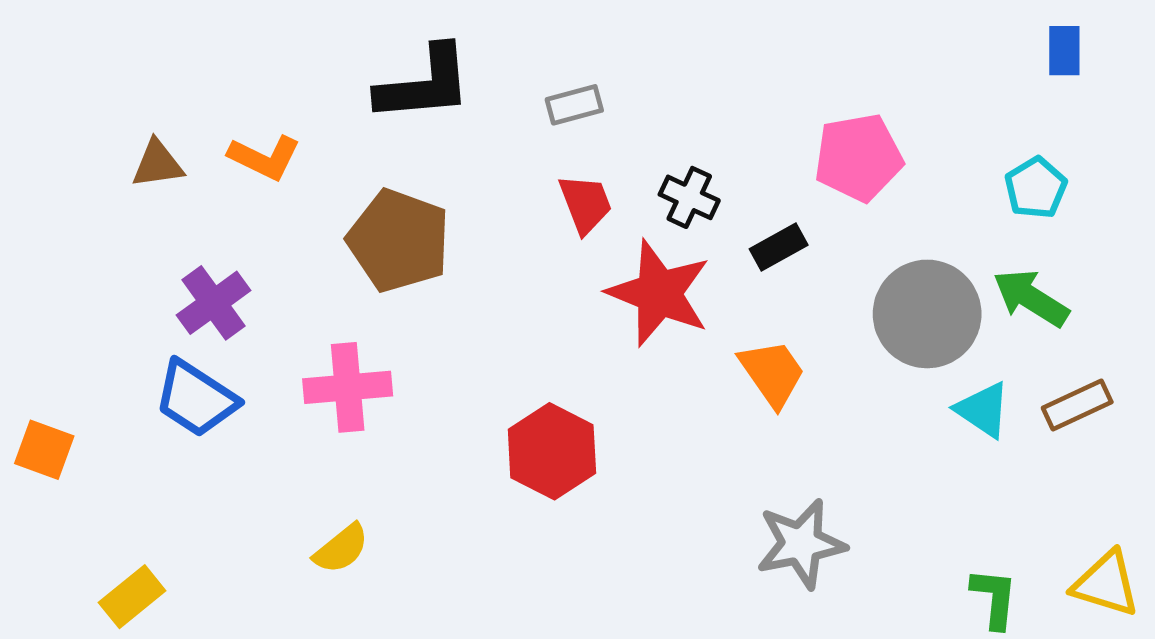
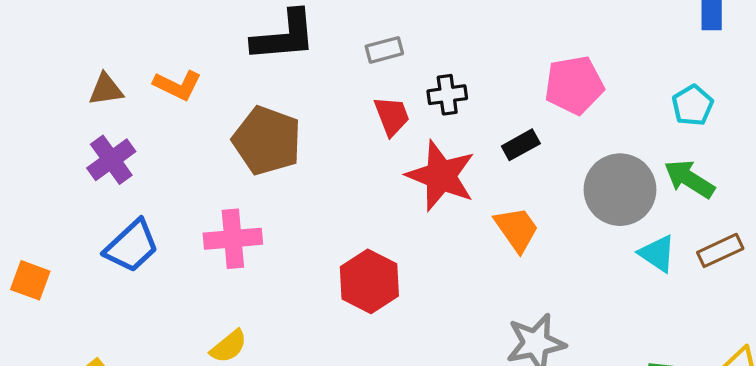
black cross: (689, 197) -> (447, 95), moved, turned -33
purple cross: (213, 303) -> (111, 160), moved
blue trapezoid: (196, 399) -> (132, 246), turned -76

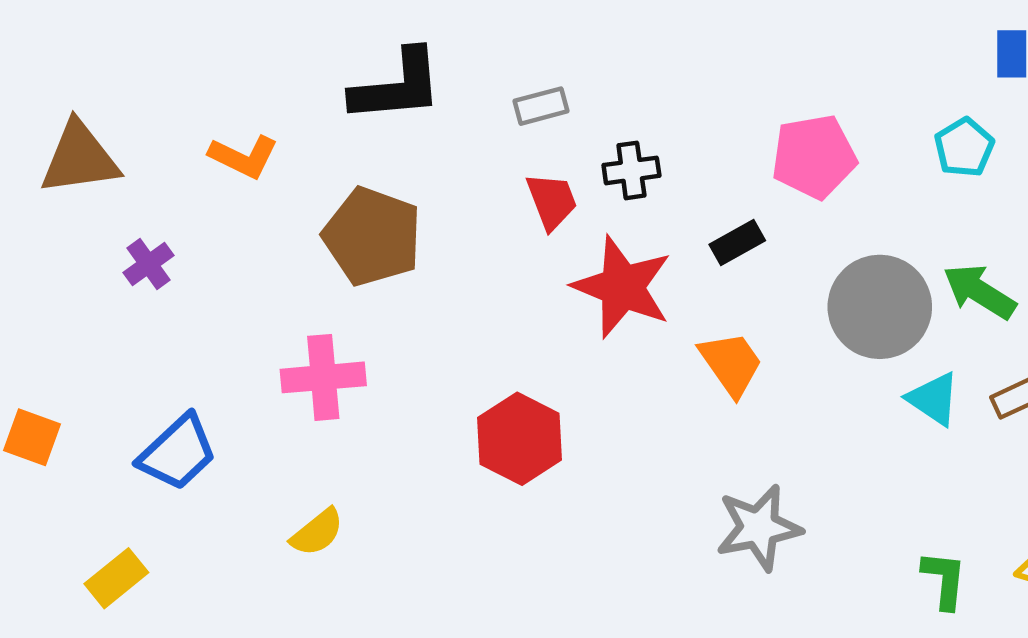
brown triangle: (106, 89) -> (80, 158), moved, size x1.6
cyan pentagon: (693, 105) -> (964, 147), moved
purple cross: (111, 160) -> (149, 264), size x0.7
blue trapezoid: (132, 246) -> (178, 453), moved

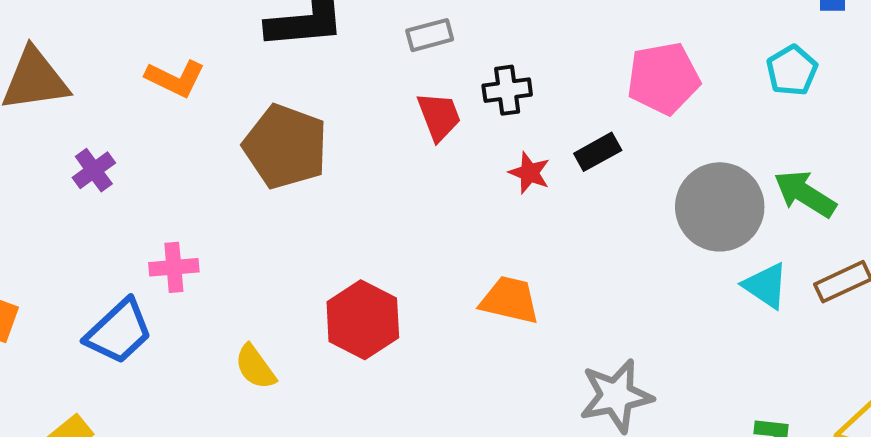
red star: (622, 287) -> (529, 173), moved, size x0.5
orange trapezoid: (731, 364) -> (510, 300), moved, turned -42
pink cross: (323, 377) -> (174, 267), moved, size x0.7
red hexagon: (520, 439) -> (363, 320), moved
yellow semicircle: (317, 532) -> (255, 367), moved, turned 93

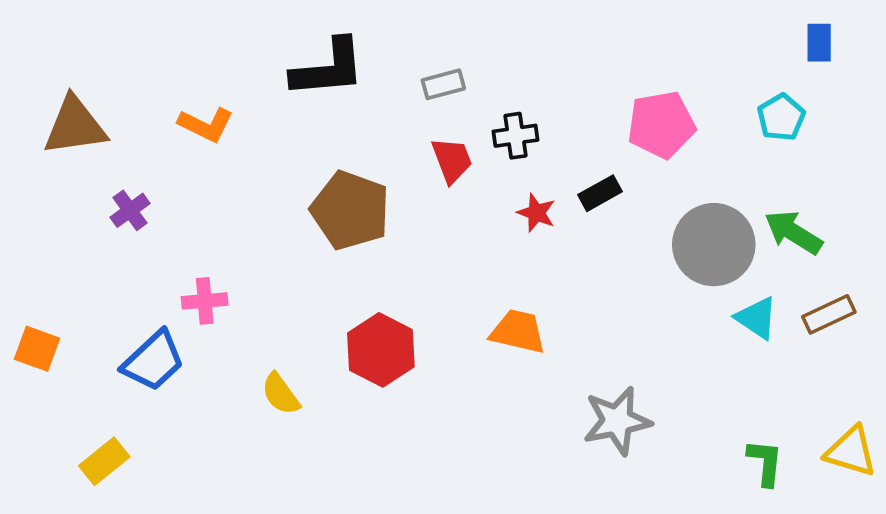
brown pentagon: (285, 147) -> (350, 210), moved

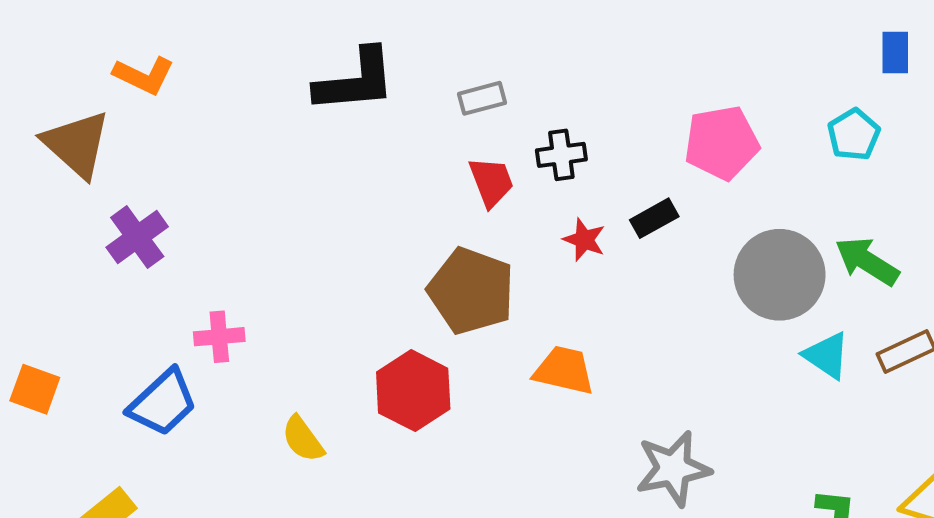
orange L-shape: (206, 125) -> (144, 75), moved
brown triangle: (75, 126) -> (77, 144), turned 50
purple cross: (130, 210) -> (137, 237), size x1.4
brown pentagon: (350, 210) -> (471, 291), moved

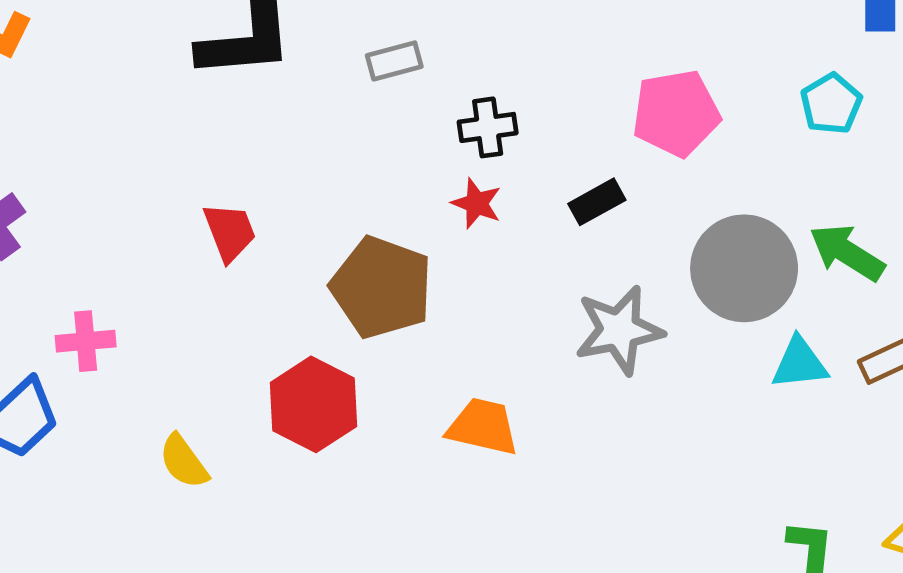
red trapezoid: (491, 182) -> (230, 232), moved
red star: (584, 240) -> (477, 203), moved
cyan triangle: (827, 356) -> (799, 363), turned -40
orange trapezoid: (564, 370) -> (483, 427), moved
gray star: (673, 469) -> (619, 330), moved

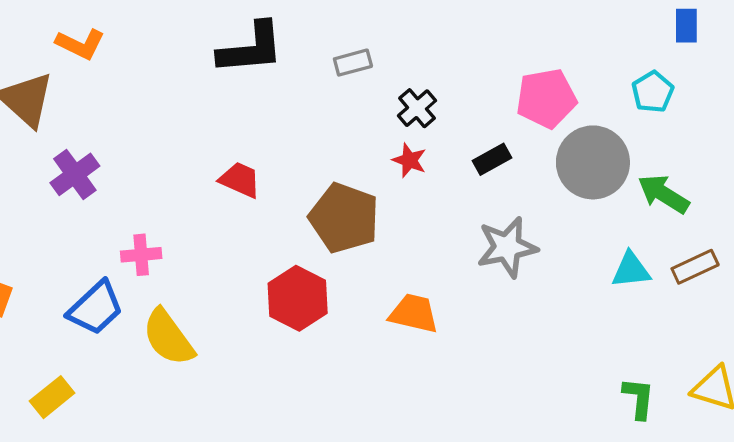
black cross: (488, 127) -> (417, 108), turned -33
red trapezoid: (230, 232) -> (240, 180), turned -45
gray circle: (744, 268) -> (593, 162), moved
yellow semicircle: (184, 461) -> (168, 337), moved, size x1.5

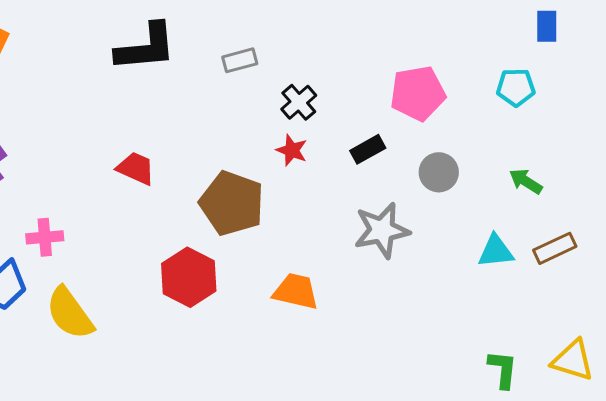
cyan pentagon: (653, 92) -> (516, 87), turned 30
gray circle: (593, 162) -> (439, 172), moved, size x0.6
green arrow: (664, 194) -> (526, 181), size x0.7

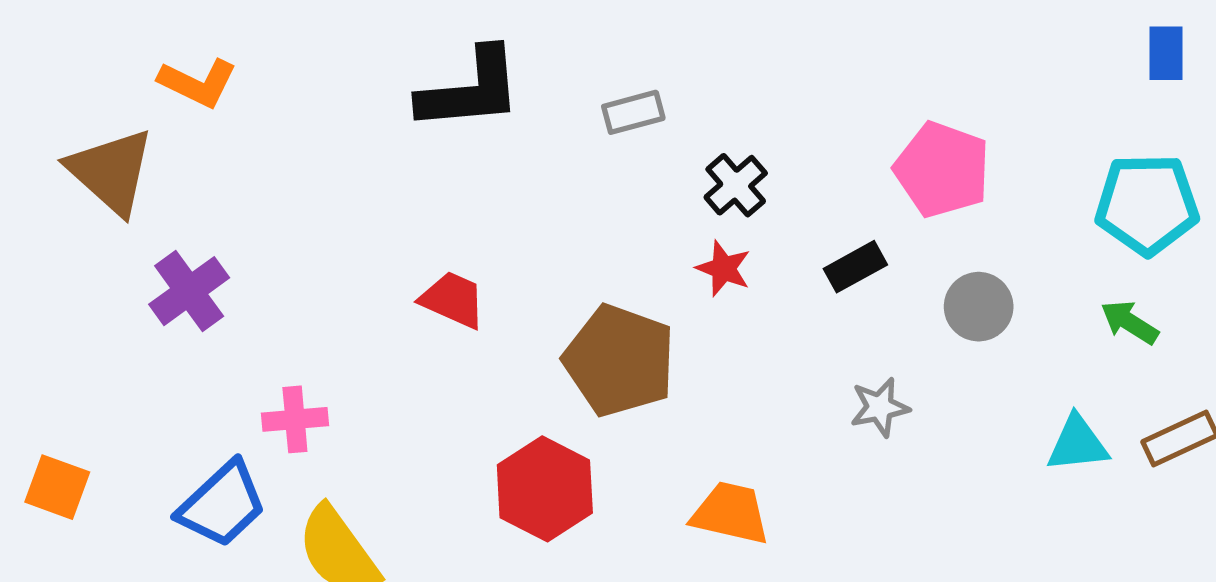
cyan pentagon: (516, 87) -> (1147, 204), moved, size x1.5
pink pentagon: (418, 93) -> (942, 170), turned 30
gray star: (382, 230) -> (880, 407), size x0.6

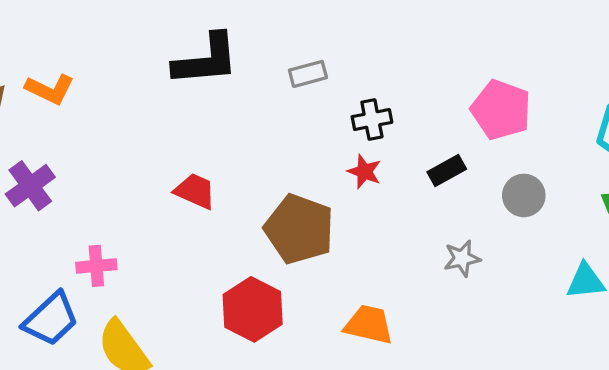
orange L-shape: (198, 83) -> (50, 89), moved
black cross: (736, 185) -> (372, 119), turned 30

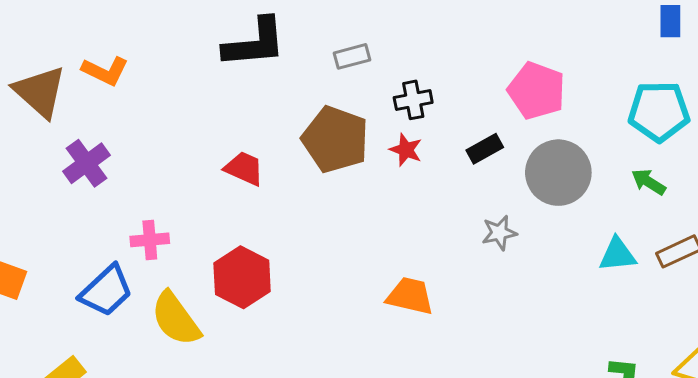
gray circle: (524, 195) -> (558, 173), size x1.6
brown pentagon: (299, 229) -> (335, 139), moved
red hexagon: (253, 309) -> (242, 277), moved

